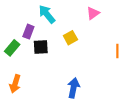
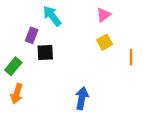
yellow square: (70, 38) -> (105, 42), moved
green rectangle: (12, 48) -> (13, 66), moved

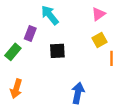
black square: (45, 53) -> (57, 51), moved
orange line: (131, 57) -> (111, 58), moved
green rectangle: (13, 66) -> (13, 52), moved

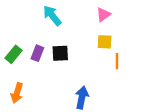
purple rectangle: (30, 33) -> (37, 53), moved
yellow square: (100, 40) -> (105, 42), turned 32

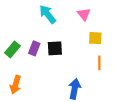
pink triangle: (103, 14) -> (84, 14), moved, turned -32
orange line: (117, 61) -> (99, 63), moved

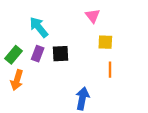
cyan arrow: (48, 14) -> (39, 27), moved
orange arrow: (16, 85) -> (17, 80), moved

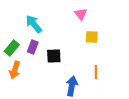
black square: (61, 54) -> (54, 56), moved
orange line: (110, 70) -> (96, 72), moved

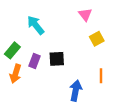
yellow square: (92, 37) -> (97, 39), turned -32
purple rectangle: (33, 47) -> (35, 61), moved

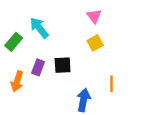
yellow square: (97, 39) -> (95, 43), moved
green rectangle: (12, 50) -> (14, 42), moved

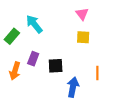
yellow square: (95, 43) -> (83, 37), turned 32
black square: (63, 65) -> (56, 66), moved

